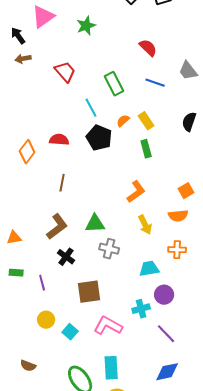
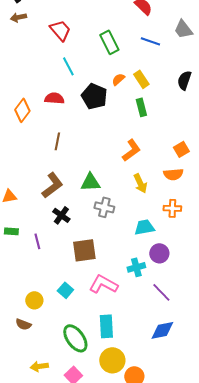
cyan line: (91, 108) -> (68, 66), moved
yellow circle: (46, 320) -> (34, 300), moved

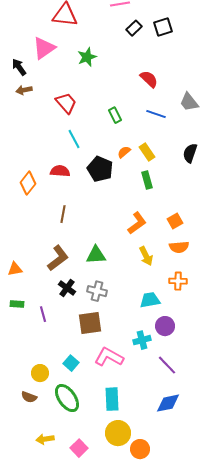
green rectangle: (109, 42) -> (115, 115), size x0.7
orange square: (181, 149) -> (175, 221), moved
gray cross: (104, 207) -> (97, 291), moved
green ellipse: (75, 338) -> (67, 398), moved

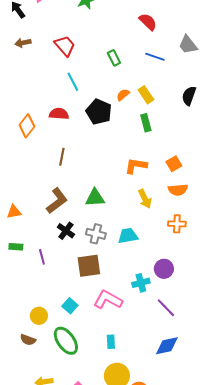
brown arrow: (24, 90) -> (23, 43), moved
orange L-shape: (137, 223) -> (136, 166), turned -135
cyan trapezoid: (150, 300) -> (128, 236), moved
cyan rectangle: (112, 399) -> (111, 342), size x0.6

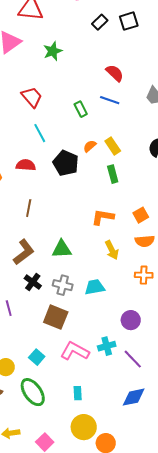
blue line: (155, 57) -> (110, 100), moved
brown square: (89, 266) -> (56, 317), turned 30
cyan cross: (141, 283) -> (107, 346), moved

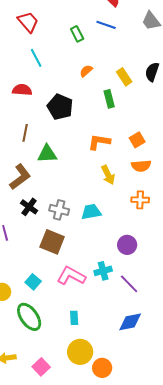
yellow rectangle: (113, 146) -> (124, 77), moved
black pentagon: (66, 163) -> (60, 107), moved
green triangle: (62, 249) -> (47, 154), moved

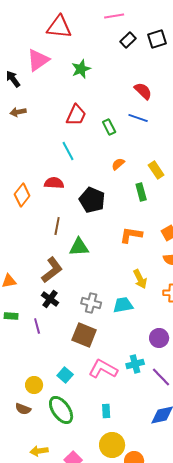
red trapezoid: (28, 22) -> (76, 115), moved, turned 65
yellow arrow: (108, 175) -> (140, 279), moved
black cross: (29, 207) -> (50, 299), moved

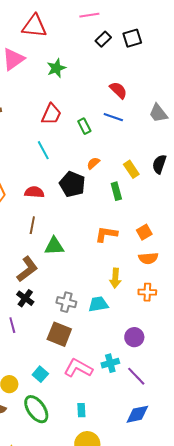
red semicircle: (54, 183) -> (34, 192), moved
black pentagon: (92, 200) -> (72, 184), moved
yellow arrow: (140, 279) -> (115, 278), turned 30

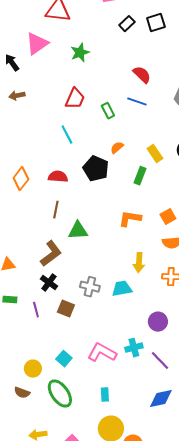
green rectangle: (116, 191) -> (140, 176), turned 36
brown square: (59, 334) -> (66, 309), moved, size x0.7

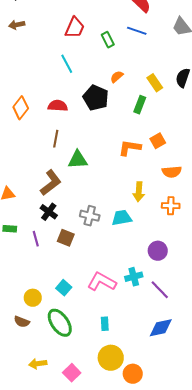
orange square: (168, 217) -> (158, 141), moved

